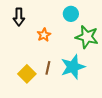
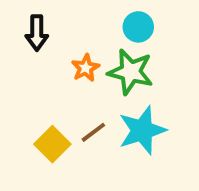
green star: (87, 37) -> (130, 72), moved
brown line: (48, 68) -> (93, 132), turned 40

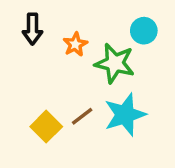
cyan circle: (138, 27) -> (144, 31), moved
orange star: (86, 68) -> (75, 44), moved

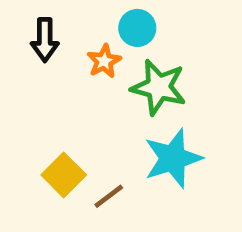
cyan circle: (144, 31) -> (137, 28), moved
brown line: (82, 116) -> (109, 196), moved

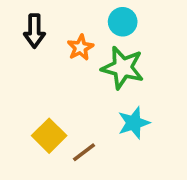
cyan circle: (137, 28) -> (123, 22), moved
cyan star: (173, 158) -> (134, 123), size x0.7

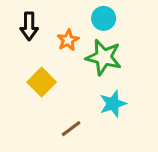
yellow square: (49, 136) -> (42, 82), moved

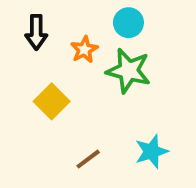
cyan star: (113, 104) -> (152, 151), moved

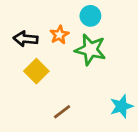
black arrow: (36, 32) -> (26, 39), moved, turned 95
cyan star: (152, 151) -> (121, 106), moved

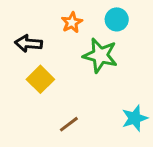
cyan circle: (90, 16) -> (117, 19), moved
orange star: (59, 35) -> (72, 22), moved

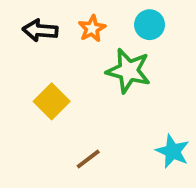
black arrow: (28, 43) -> (40, 30), moved
cyan star: (135, 118) -> (173, 151), turned -30

